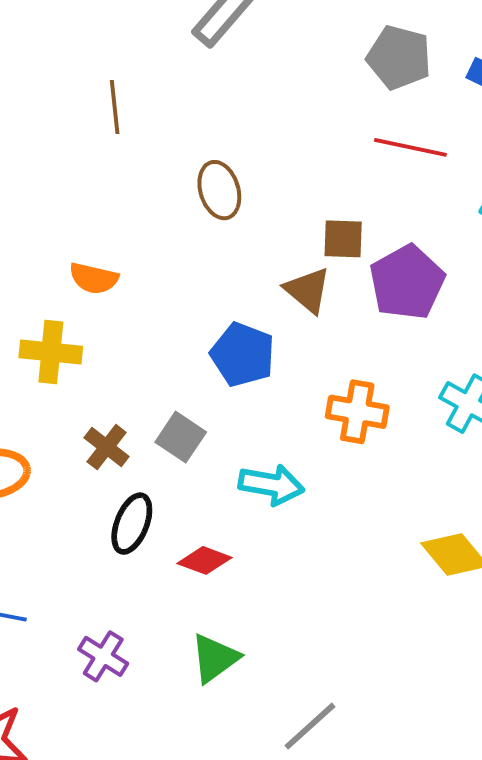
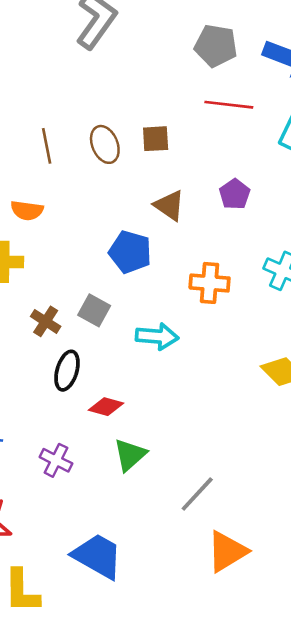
brown line: (115, 107) -> (47, 146), moved
brown square: (343, 239) -> (156, 139), moved
purple pentagon: (407, 282) -> (235, 194), size x0.6
red diamond: (205, 560) -> (106, 407), moved

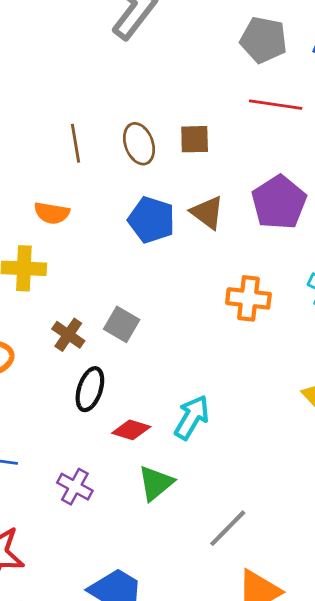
purple pentagon: (235, 194) -> (279, 202), size x1.6
blue pentagon: (130, 252) -> (151, 220), moved
cyan arrow: (157, 336) -> (192, 417), moved, turned -66

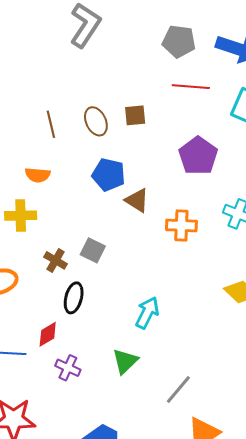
brown triangle: (207, 213) -> (137, 200), moved
red diamond: (131, 430) -> (48, 334), moved, turned -44

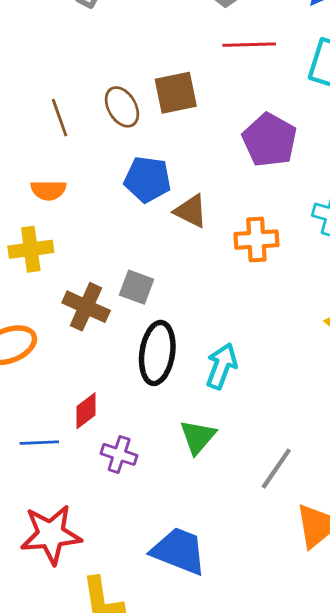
brown square: (135, 115) -> (176, 93), size x1.4
brown cross: (56, 260) -> (86, 307), size x1.4
black ellipse: (74, 298) -> (157, 353), moved, size x1.4

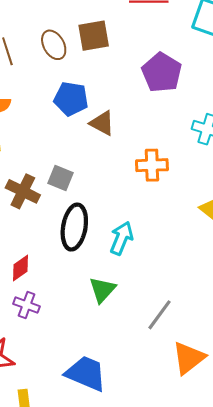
orange cross: (256, 240) -> (152, 165), moved
purple cross: (119, 454) -> (27, 305), moved

